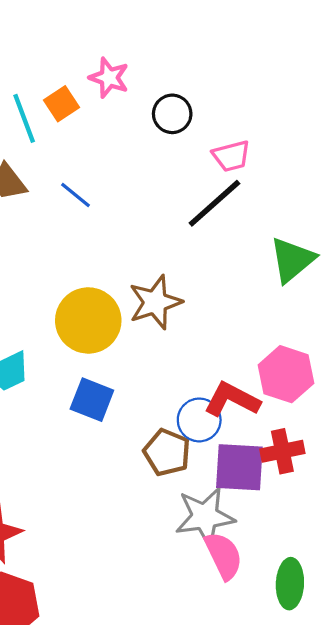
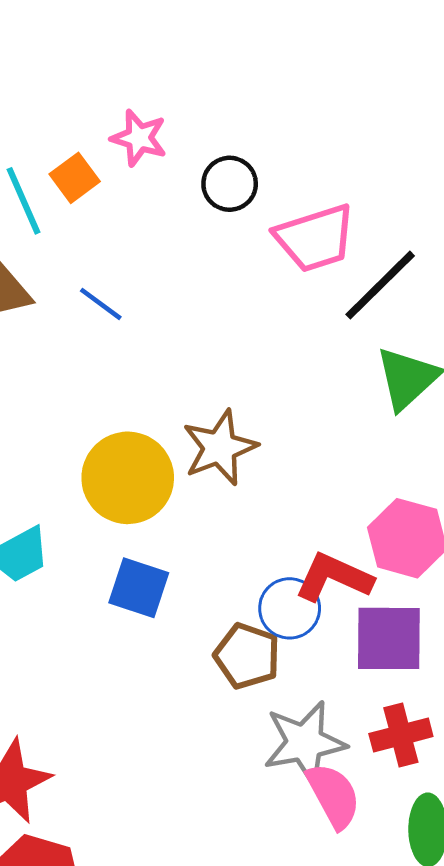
pink trapezoid: (231, 156) -> (315, 238), size x1.5
black line: (214, 203) -> (380, 285), moved
red cross: (282, 451) -> (401, 735), moved
purple square: (239, 467) -> (389, 638), moved

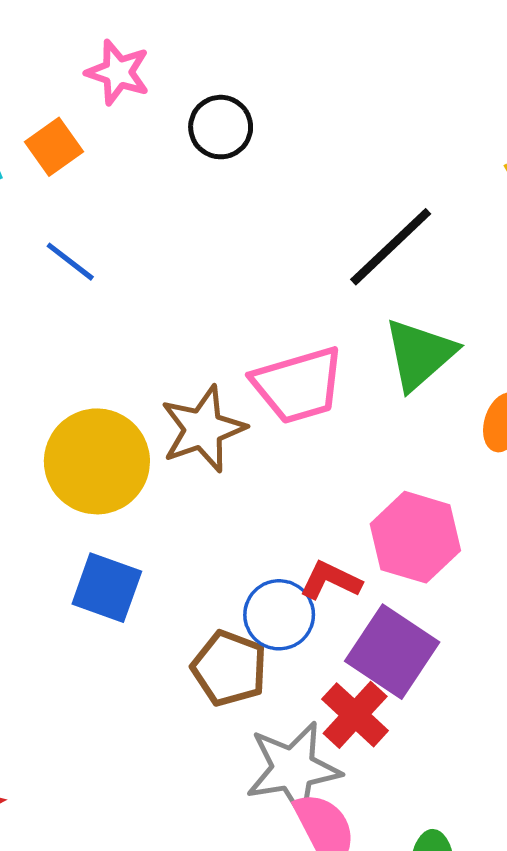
orange square: (75, 178) -> (54, 147), moved
pink trapezoid: (315, 238) -> (298, 385), moved
red L-shape: (334, 577) -> (331, 580), size x0.7
purple square: (389, 638) -> (392, 652), turned 32
red cross: (401, 735) -> (355, 715), moved, turned -34

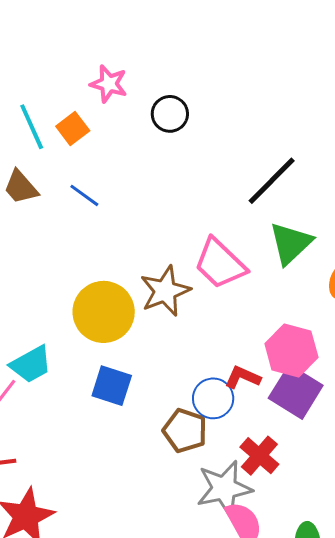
pink trapezoid: (298, 385) -> (220, 264), turned 62
purple square: (392, 652) -> (296, 392), moved

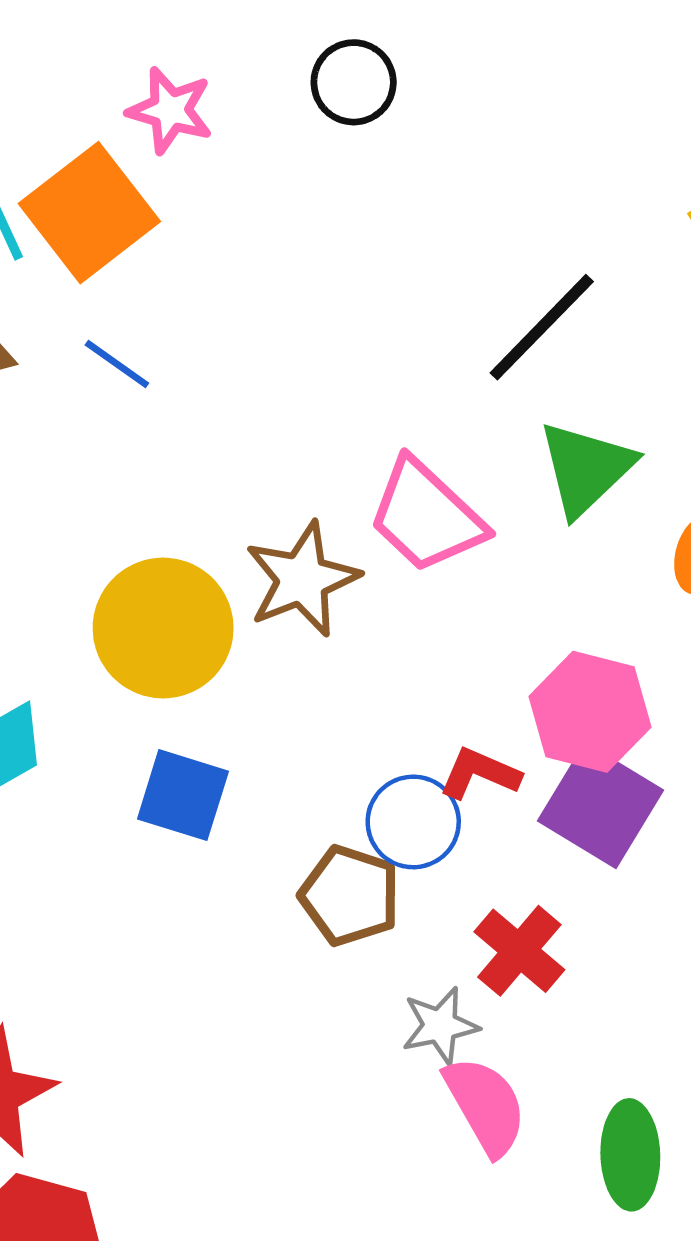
black circle: (170, 114) -> (354, 82), moved
orange square: (73, 128) -> (89, 213), size x1.8
gray star: (224, 488) -> (440, 1026), size x0.6

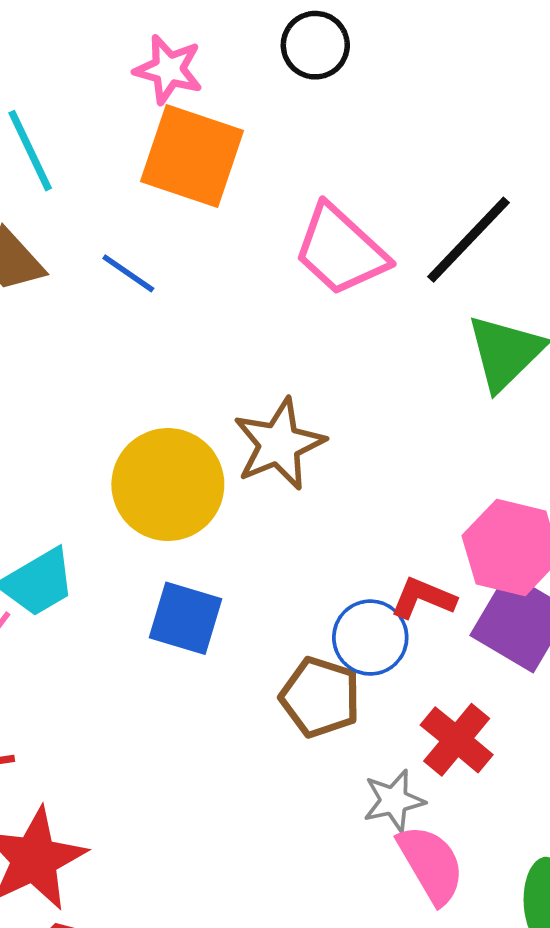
orange square: (89, 213) -> (192, 156), moved, turned -33
pink trapezoid: (426, 516) -> (341, 250), moved

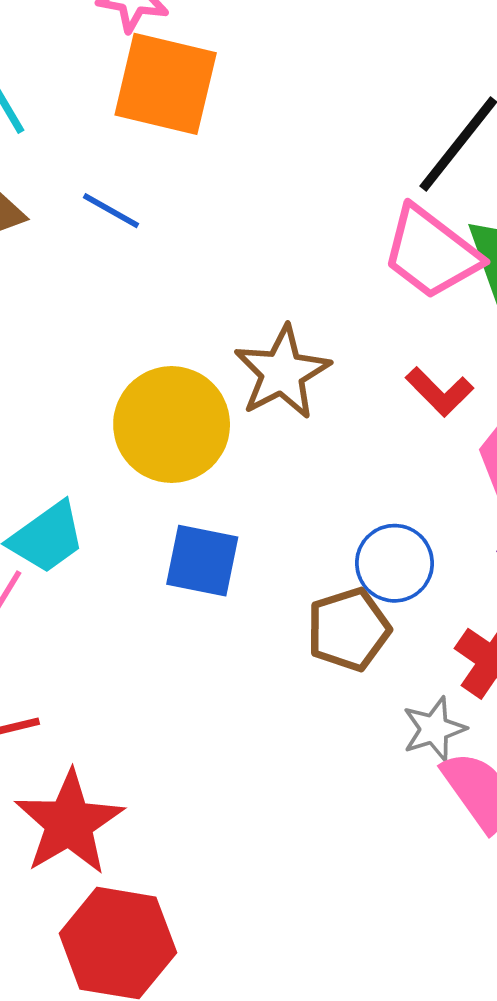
pink trapezoid: (341, 250) -> (431, 253), moved
red L-shape: (423, 598) -> (439, 392), moved, turned -152
brown pentagon: (320, 697) -> (349, 629), turned -30

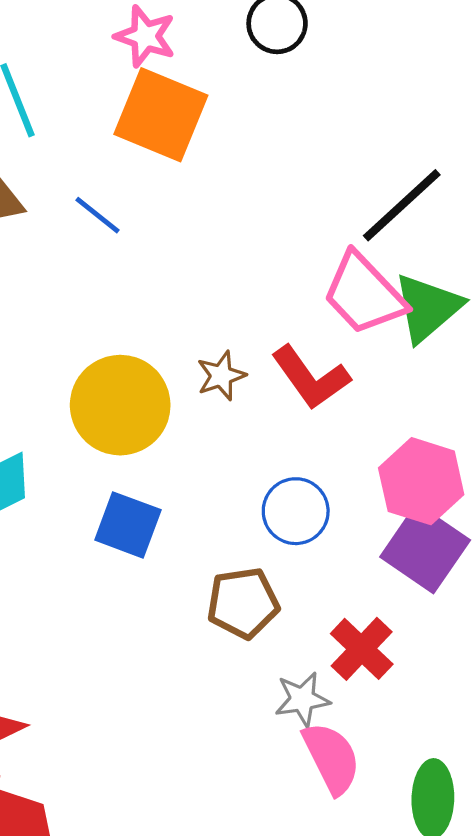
brown star: (282, 372) -> (221, 376), size x0.6
red L-shape: (439, 392) -> (311, 378), moved, size x1.4
blue circle: (394, 563) -> (296, 511), moved

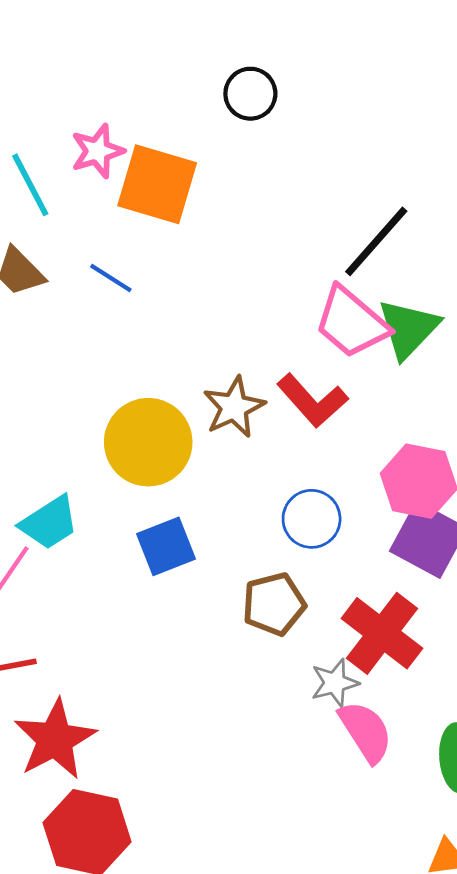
pink star: (145, 36) -> (97, 151), moved, turned -30
brown star: (221, 376) -> (234, 407), size x1.4
blue square: (128, 525) -> (166, 546), turned -36
red cross: (362, 649) -> (382, 633), size x1.4

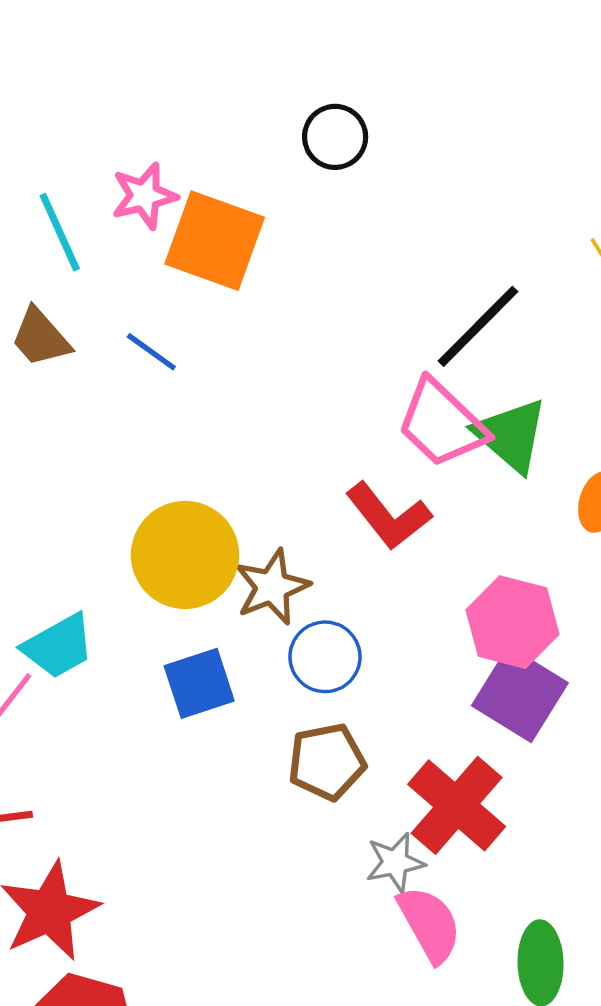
green triangle: (408, 329) -> (511, 435), turned -36
brown star: (234, 407) -> (272, 587), moved
blue circle: (312, 519) -> (325, 657), moved

